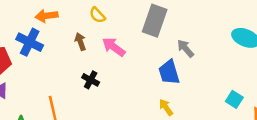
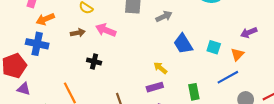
brown arrow: (80, 42) -> (78, 33), turned 112
gray arrow: (186, 48) -> (164, 16), turned 119
blue trapezoid: (169, 72) -> (183, 44), moved

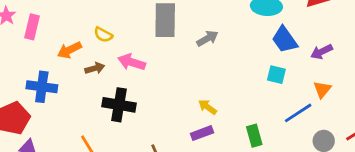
orange arrow: (45, 19) -> (69, 50), moved
blue trapezoid: (183, 44) -> (285, 40), moved
orange triangle: (237, 54) -> (322, 89), moved
black cross: (94, 61) -> (119, 105), size x1.6

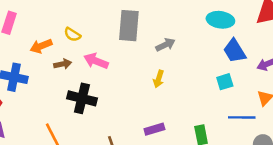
cyan square: (276, 75) -> (225, 82), turned -35
yellow arrow: (208, 107) -> (159, 79), moved, turned -112
blue line: (298, 113) -> (242, 117), turned 30

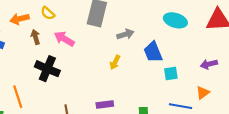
blue trapezoid: (234, 51) -> (153, 52), moved
brown arrow: (63, 64) -> (35, 37), turned -104

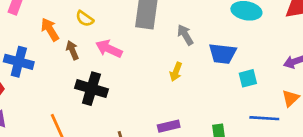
orange arrow: (20, 19) -> (50, 29), turned 78
gray arrow: (125, 34) -> (185, 35), turned -98
blue trapezoid: (153, 52) -> (223, 54), turned -55

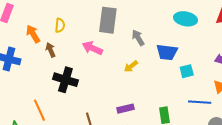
yellow semicircle: (85, 19) -> (60, 25), turned -120
pink arrow: (109, 49) -> (92, 48), moved
yellow arrow: (176, 72) -> (131, 66), turned 32

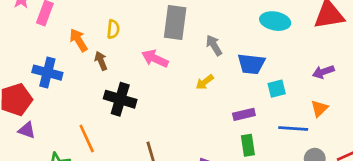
purple rectangle: (125, 109) -> (244, 114), moved

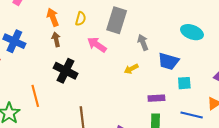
yellow semicircle: (113, 29) -> (81, 19), moved
orange arrow: (78, 40) -> (53, 17), moved

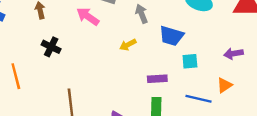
black cross: (66, 71) -> (51, 47), size x0.7

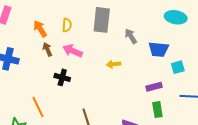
pink arrow: (88, 16) -> (73, 51), moved
yellow arrow: (128, 45) -> (113, 64), moved, turned 32

